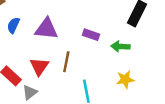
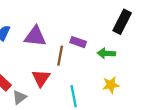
brown line: (66, 62) -> (60, 56), moved
red triangle: (39, 66) -> (41, 78), moved

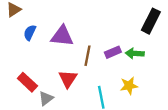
purple rectangle: (78, 42) -> (113, 52), moved, turned -42
yellow star: (111, 85) -> (129, 86), moved

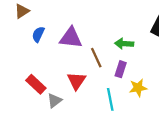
purple rectangle: (113, 52) -> (121, 69), moved, turned -49
green arrow: (135, 53) -> (124, 44), moved
brown line: (87, 56) -> (96, 58), turned -36

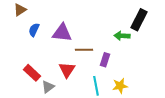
green arrow: (124, 44) -> (122, 36), moved
brown line: (96, 58) -> (84, 50), turned -66
yellow star: (138, 88) -> (120, 86), moved

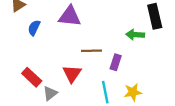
black rectangle: (139, 20) -> (155, 16), turned -40
purple triangle: (62, 33) -> (70, 16), moved

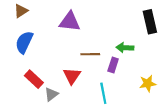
blue semicircle: (34, 28) -> (24, 42), moved, size x1.5
green arrow: (135, 35) -> (125, 48), moved
yellow star: (133, 92) -> (148, 83), moved

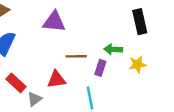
red triangle: (72, 76) -> (56, 79), turned 48
yellow star: (148, 83) -> (137, 64), moved

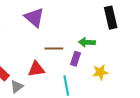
purple triangle: (54, 22) -> (34, 18), turned 35
yellow star: (137, 64) -> (100, 72), moved

